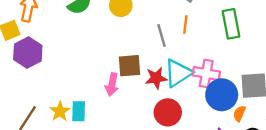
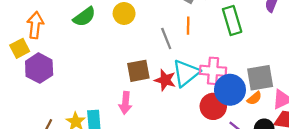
red star: (156, 78) -> (165, 80), turned 30
pink arrow: (112, 84) -> (125, 103), moved
red circle: (168, 112) -> (213, 106), moved
orange semicircle: (239, 113) -> (254, 98), moved, turned -147

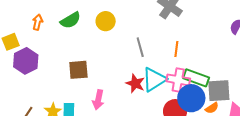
green rectangle: (232, 20) -> (196, 78), moved, turned -60
orange arrow: (35, 25) -> (38, 22), moved, size x0.7
orange line: (188, 26) -> (176, 49), moved
brown square: (138, 71) -> (78, 70), moved

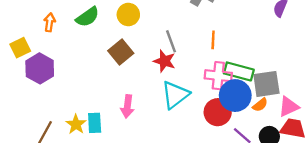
brown square: (78, 70) -> (121, 52), moved, turned -30
cyan triangle: (154, 79) -> (175, 95), moved
red star: (135, 83) -> (164, 61), moved

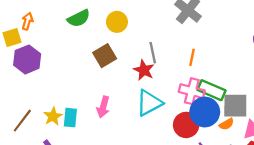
orange arrow: (50, 22) -> (27, 21), moved

